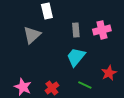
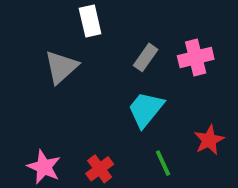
gray rectangle: (76, 30) -> (146, 57), turned 40
green line: (85, 85) -> (163, 163), turned 40

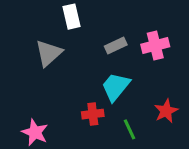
gray rectangle: (146, 57) -> (116, 46), turned 30
red cross: (100, 169) -> (93, 114), moved, turned 30

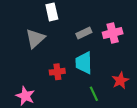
cyan trapezoid: (116, 87) -> (84, 63), turned -40
red cross: (93, 114) -> (57, 72), moved

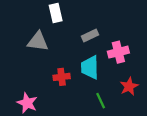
pink cross: (113, 33) -> (118, 52), moved
gray triangle: (35, 39) -> (38, 41), turned 50

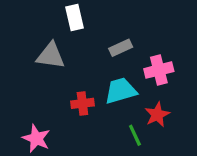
cyan trapezoid: (90, 67) -> (121, 91), turned 75
red star: (129, 86) -> (157, 115), moved

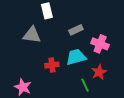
pink cross: (159, 70) -> (100, 44), turned 36

